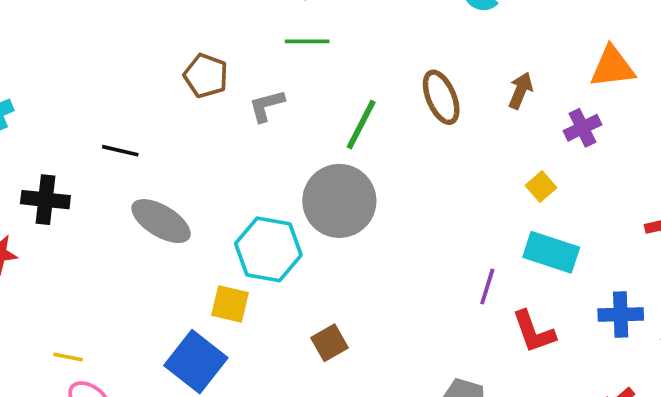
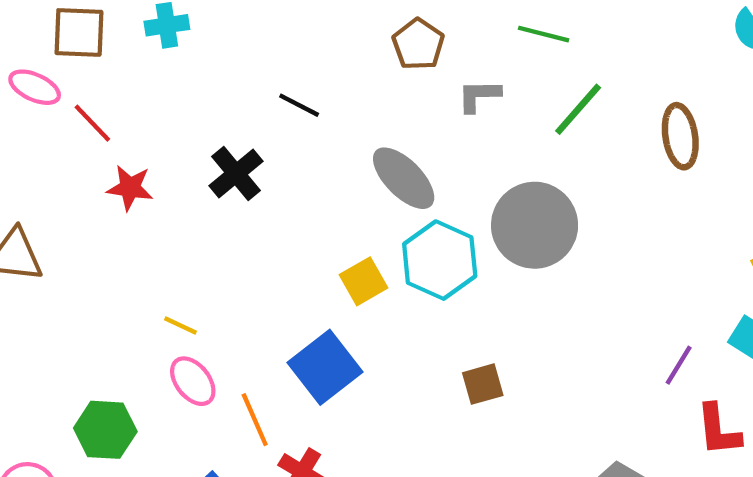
green line: (361, 125) -> (578, 109), moved
black cross: (45, 200) -> (236, 174), moved, turned 30
gray ellipse: (161, 221) -> (404, 178), moved
yellow square: (230, 304) -> (363, 281), moved, turned 33

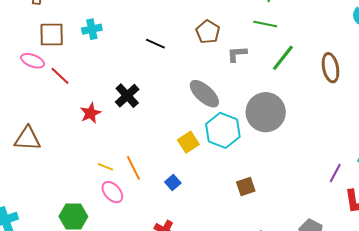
black line: (299, 105) -> (155, 44), moved
red star: (130, 188) -> (90, 113), moved, turned -30
blue square: (325, 367) -> (173, 182), size x0.5
orange line: (255, 420) -> (133, 168), moved

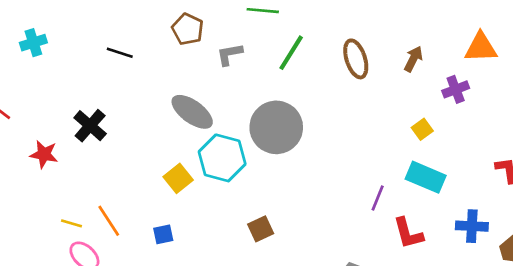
red star: (90, 113) -> (44, 154), turned -30
blue square: (173, 182) -> (163, 234), turned 35

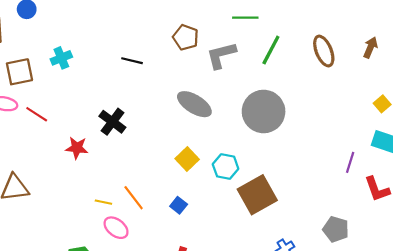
gray L-shape: (230, 54) -> (221, 55), size x1.4
cyan hexagon: (222, 158) -> (226, 167), moved, size x0.7
brown square: (261, 229) -> (257, 195), size x1.8
blue square: (163, 234) -> (179, 205), turned -35

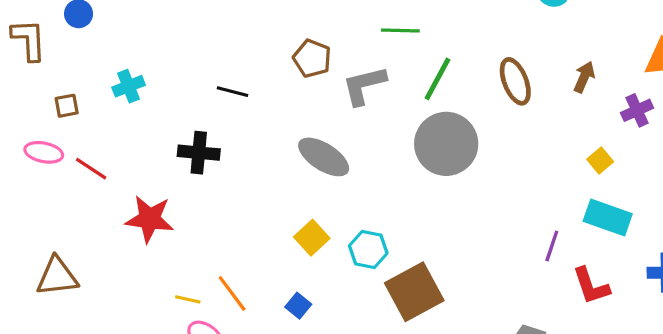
brown square: (19, 72) -> (67, 106), size x0.6
gray circle: (264, 111) -> (446, 144), moved
black cross: (112, 122) -> (199, 153), moved, turned -32
red star: (77, 148) -> (149, 219), size x1.4

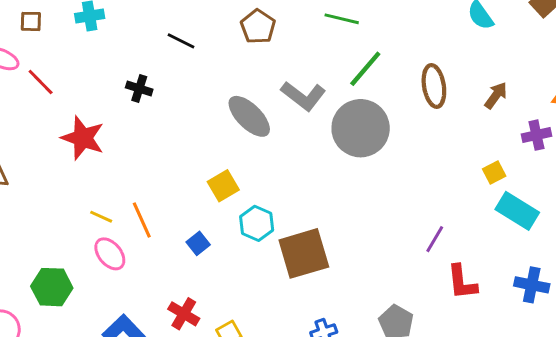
gray L-shape: (364, 85) -> (303, 96), moved, turned -141
black cross: (199, 153) -> (139, 89), size x0.7
cyan rectangle: (608, 218) -> (517, 211), moved
cyan hexagon: (368, 249) -> (257, 223), moved

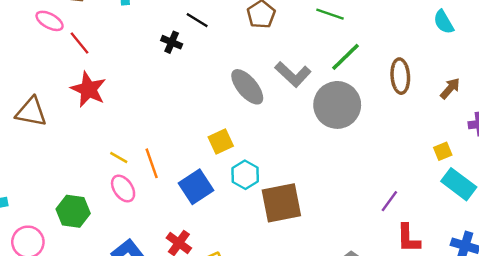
black cross: (139, 89) -> (172, 42), moved
red star: (83, 138) -> (88, 89), moved
blue square: (198, 243) -> (196, 187), size x1.8

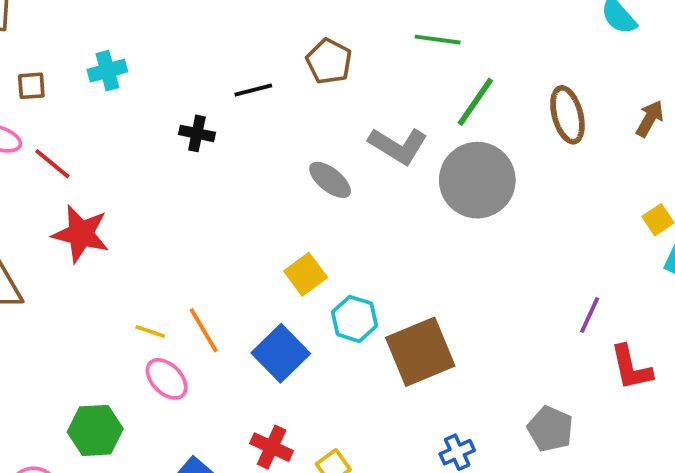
black line: (197, 20) -> (253, 90), moved, turned -35
gray ellipse: (247, 87) -> (330, 180), size x0.7

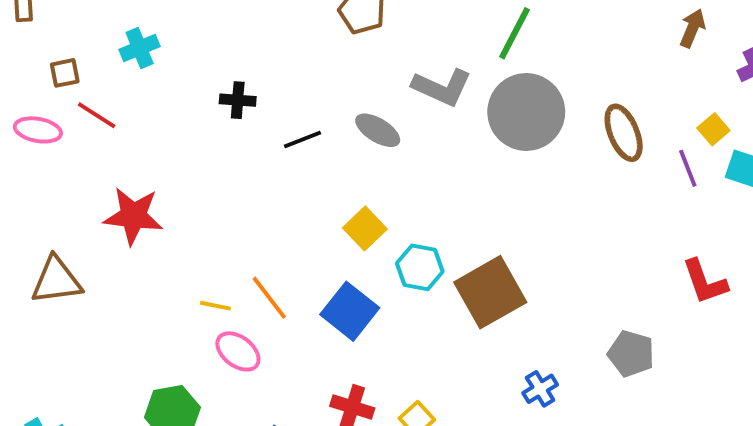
black line: (253, 90) -> (302, 140), moved
brown ellipse: (567, 115) -> (624, 133), moved
red line: (52, 164) -> (97, 115), moved
purple line: (590, 315) -> (688, 168), moved, turned -39

